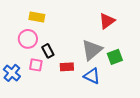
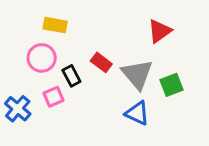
gray triangle: (92, 50) -> (137, 74), turned -30
pink square: (36, 65) -> (54, 97), turned -32
red rectangle: (67, 67) -> (101, 62), moved, turned 40

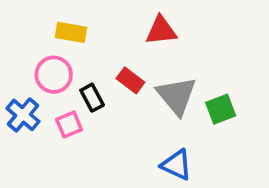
red triangle: (160, 31) -> (161, 31), moved, turned 30
blue cross: (18, 109) -> (23, 115), moved
blue triangle: (137, 113) -> (176, 165), moved

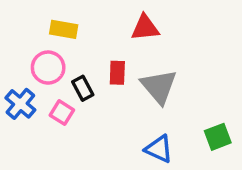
red rectangle: (130, 80) -> (117, 73), turned 55
green square: (221, 109) -> (218, 137), moved
pink square: (69, 125) -> (62, 113), turned -35

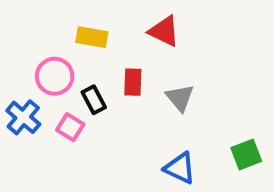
red triangle: (145, 28) -> (164, 31), turned 32
yellow rectangle: (64, 29) -> (92, 37), moved
gray triangle: (159, 87) -> (180, 98), size x0.7

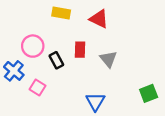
yellow rectangle: (92, 37) -> (61, 13), moved
pink square: (70, 127) -> (37, 87), moved
blue triangle: (180, 168) -> (95, 102), moved, turned 36

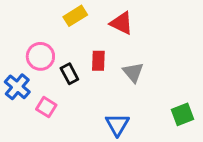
yellow rectangle: (61, 13) -> (75, 16), turned -42

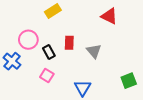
red triangle: (122, 23) -> (109, 16), moved
pink square: (46, 107) -> (47, 76), moved

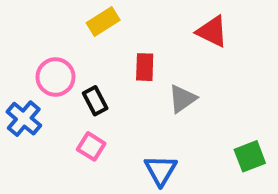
red rectangle: (69, 43) -> (145, 67), moved
gray triangle: (94, 51) -> (182, 99), turned 35

